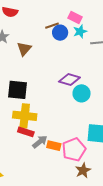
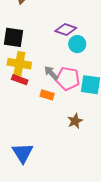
gray arrow: (40, 142) -> (51, 73), moved, turned -98
pink pentagon: (74, 149) -> (68, 79), moved, turned 30

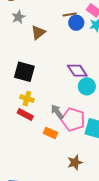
purple diamond: (66, 30) -> (77, 71), turned 30
yellow cross: (19, 64) -> (27, 99), size x0.6

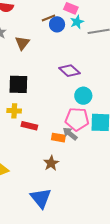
cyan circle: (87, 86) -> (83, 96), moved
yellow cross: (27, 99) -> (14, 111), moved
gray arrow: (57, 112) -> (70, 134), moved
brown star: (75, 162) -> (51, 163), moved

